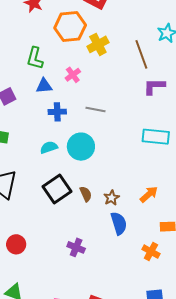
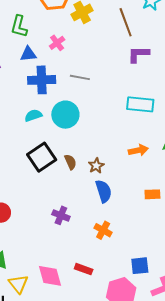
blue cross: (57, 112) -> (42, 80), size x1.5
orange arrow: (149, 194) -> (138, 150), moved, turned 30
orange cross: (151, 252) -> (103, 230), moved

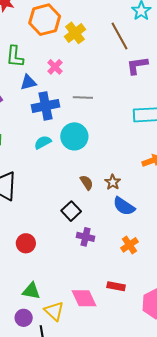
black square: (42, 157) -> (71, 211), moved, size x0.7
blue semicircle: (104, 191) -> (124, 206), turned 150
orange cross: (103, 230) -> (129, 245), turned 36

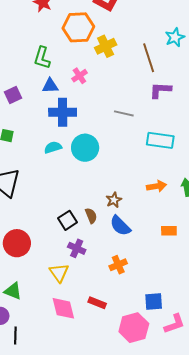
gray line: (83, 98) -> (124, 113), moved
brown semicircle: (87, 183) -> (91, 216), moved
red circle: (26, 243) -> (17, 243), size x1.4
yellow triangle: (54, 311) -> (59, 273), moved

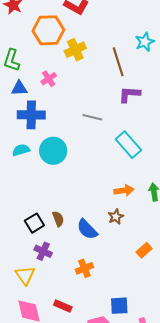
cyan rectangle: (160, 140) -> (128, 145), turned 40
brown star: (114, 200) -> (116, 217), moved
orange rectangle: (169, 231) -> (144, 250), moved, turned -42

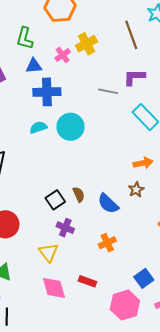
yellow cross: (75, 50) -> (86, 44), moved
purple L-shape: (129, 94) -> (134, 77), moved
blue square: (119, 306) -> (144, 278), turned -30

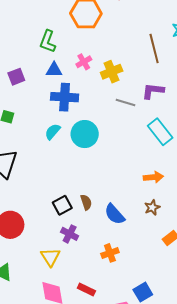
yellow cross: (86, 44) -> (112, 72), moved
cyan semicircle: (38, 127) -> (53, 132), turned -36
brown star: (136, 190) -> (152, 207), moved

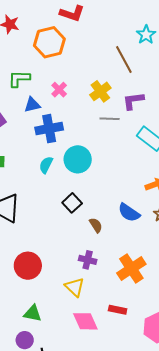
green L-shape: (48, 41) -> (19, 79), turned 85
yellow cross: (112, 72) -> (100, 91), moved
black square: (62, 205) -> (72, 203), moved
blue semicircle: (115, 214) -> (129, 213), moved
orange cross: (110, 253) -> (131, 269), size x1.6

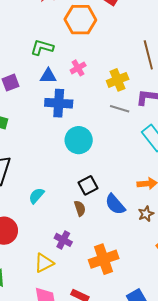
cyan semicircle: (46, 165) -> (36, 196), moved
black square: (72, 203) -> (88, 185), moved
yellow triangle: (75, 287) -> (44, 263), turned 35

